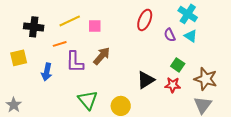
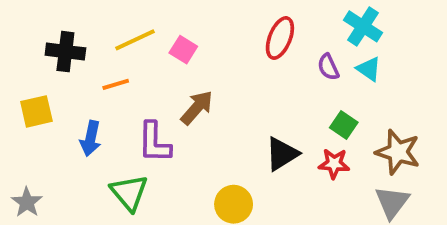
pink square: (95, 26) -> (183, 50), turned 32
purple L-shape: (75, 62) -> (154, 142), moved
green triangle: (88, 100) -> (129, 193), moved

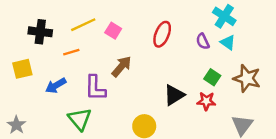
red ellipse: (280, 38) -> (162, 34), moved
blue arrow: (91, 138) -> (56, 86), turned 48
brown star: (398, 152) -> (247, 78), moved

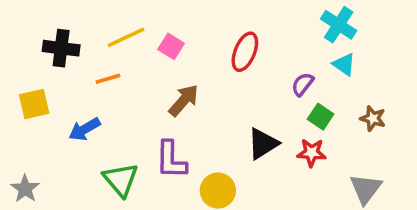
purple semicircle: (203, 41) -> (303, 84), moved, turned 63
brown star: (247, 78) -> (373, 118), size x0.6
purple L-shape: (95, 88) -> (171, 160), moved

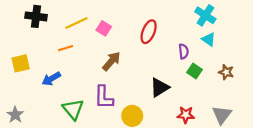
black cross: (61, 48) -> (36, 16), moved
purple semicircle: (303, 84) -> (184, 51), turned 136
red star: (312, 153) -> (186, 115), moved

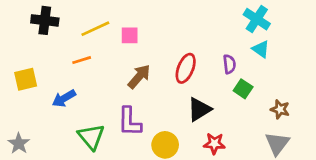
pink square: (104, 28) -> (130, 35), turned -32
red ellipse: (149, 32) -> (186, 68), moved
brown star: (226, 72) -> (280, 109), moved
red star: (186, 115) -> (214, 144), moved

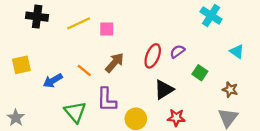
cyan triangle: (261, 49) -> (237, 51), moved
orange line: (82, 60) -> (84, 70), moved, turned 56
purple semicircle: (229, 64) -> (177, 51), moved, turned -120

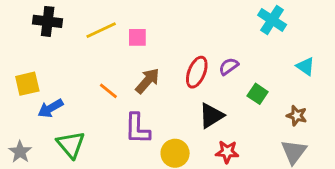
blue arrow: (53, 81) -> (50, 108), moved
green triangle: (75, 112) -> (71, 145), moved

